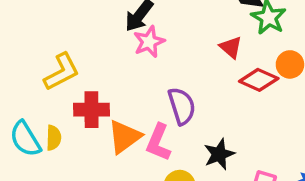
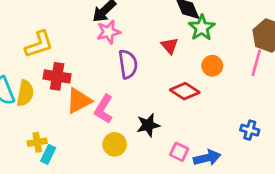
red diamond: (259, 80) -> (185, 91), moved
purple semicircle: (182, 106) -> (128, 64), moved
yellow semicircle: (54, 138) -> (25, 93), size x1.4

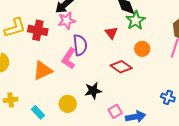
red cross: (57, 76) -> (38, 30), moved
pink L-shape: (104, 109) -> (69, 58), moved
pink square: (179, 152) -> (115, 111), turned 32
cyan rectangle: (48, 154) -> (38, 112), moved, turned -72

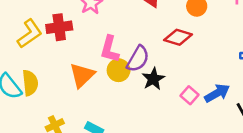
purple semicircle: (80, 45) -> (138, 59), moved, turned 55
yellow circle: (68, 104) -> (119, 70), moved

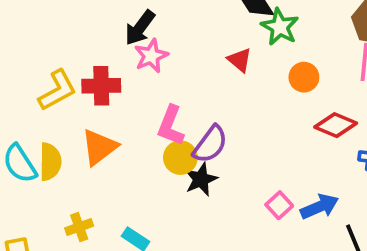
red diamond: (178, 37) -> (336, 125), moved
orange triangle: (82, 75) -> (99, 147), moved
black star: (153, 79) -> (201, 179), moved

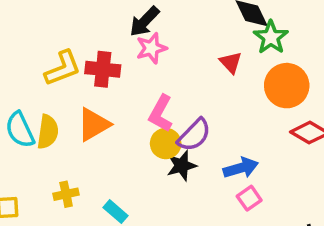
orange circle: (304, 77) -> (287, 86), size x1.6
blue arrow: (320, 207) -> (241, 168), moved

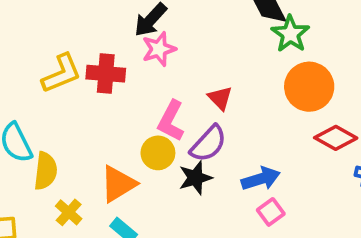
red triangle: (231, 62) -> (220, 98), moved
orange triangle: (94, 124) -> (118, 184), moved
yellow semicircle: (48, 132) -> (46, 171), moved
yellow circle: (166, 143) -> (158, 153), moved
yellow cross: (66, 194) -> (69, 212), turned -35

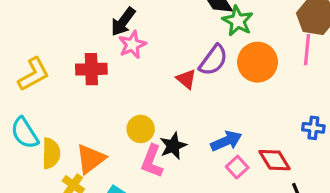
yellow L-shape: (61, 73) -> (34, 74), moved
pink L-shape: (171, 121) -> (152, 161), moved
red diamond: (336, 138) -> (274, 160), moved, turned 36
purple semicircle: (208, 144) -> (213, 60), moved
orange triangle: (118, 184) -> (91, 159), moved

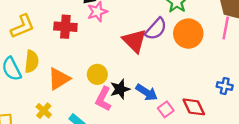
red triangle: (186, 79) -> (135, 41), size x1.6
blue arrow: (226, 141) -> (147, 92), moved, turned 50
yellow semicircle: (51, 153) -> (32, 61), moved
orange triangle: (91, 159) -> (59, 79), moved

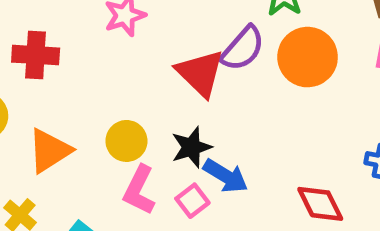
red cross: (65, 27) -> (36, 55), moved
black star: (120, 89) -> (191, 147), moved
pink square: (166, 109) -> (192, 201), moved

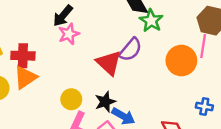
orange circle: (308, 57) -> (181, 61), moved
orange triangle: (50, 151) -> (25, 77), moved

